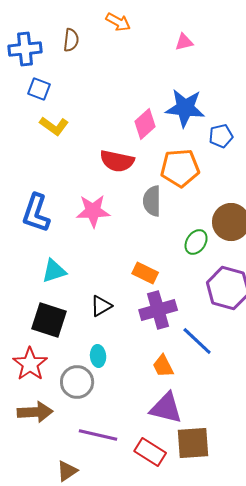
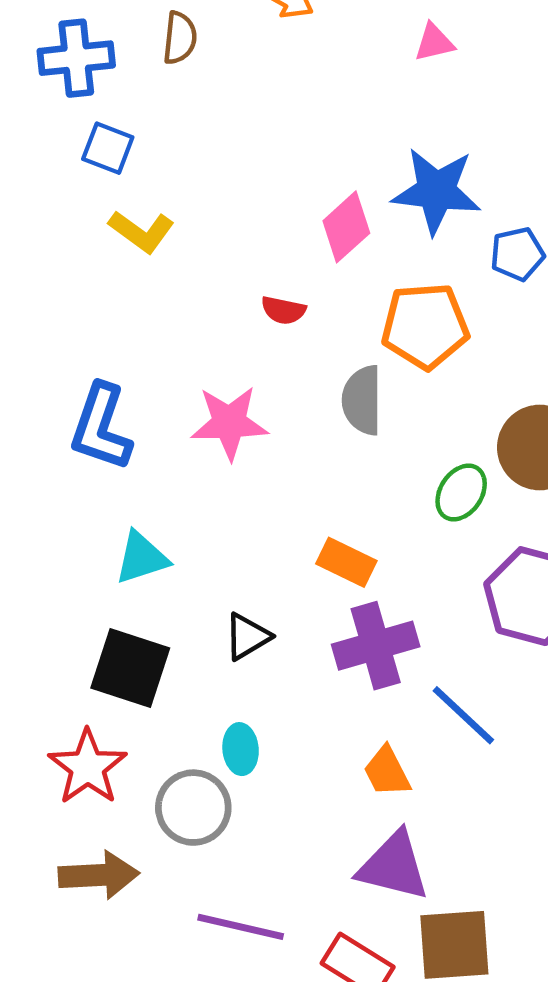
red semicircle: (117, 161) -> (283, 310), size x0.6

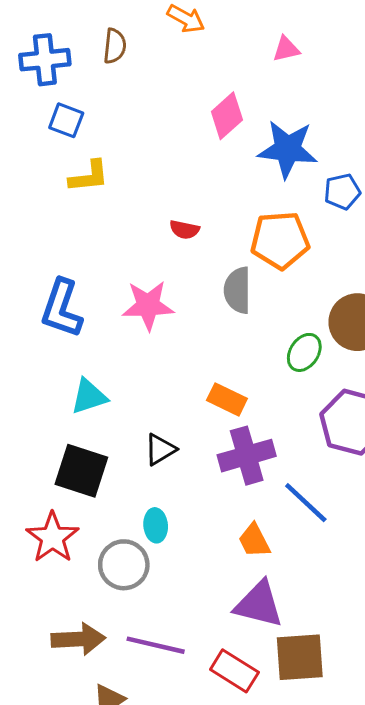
pink diamond: (346, 227) -> (227, 116), moved
yellow L-shape: (142, 231) -> (89, 176), turned -42
brown arrow: (99, 875) -> (78, 639), moved

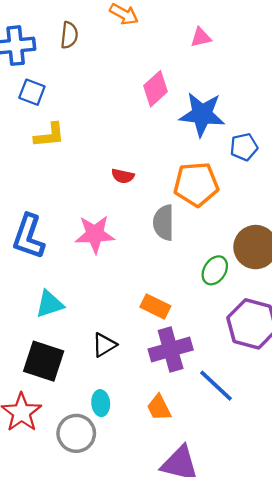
orange trapezoid: (254, 541) -> (159, 408), moved

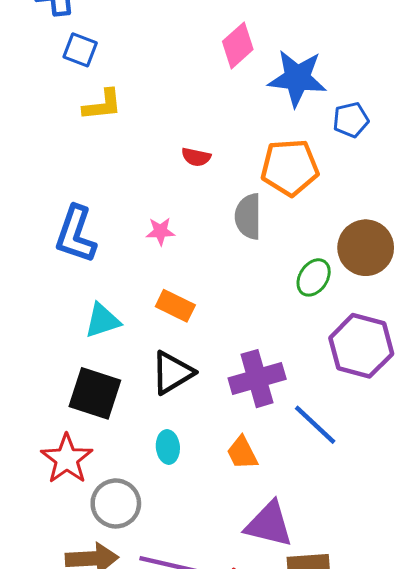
pink star: (95, 234) -> (160, 231), size x0.6
orange rectangle: (155, 306) -> (175, 306), moved
black triangle: (104, 345) -> (172, 373), size x1.4
gray circle: (76, 433) -> (116, 503), moved

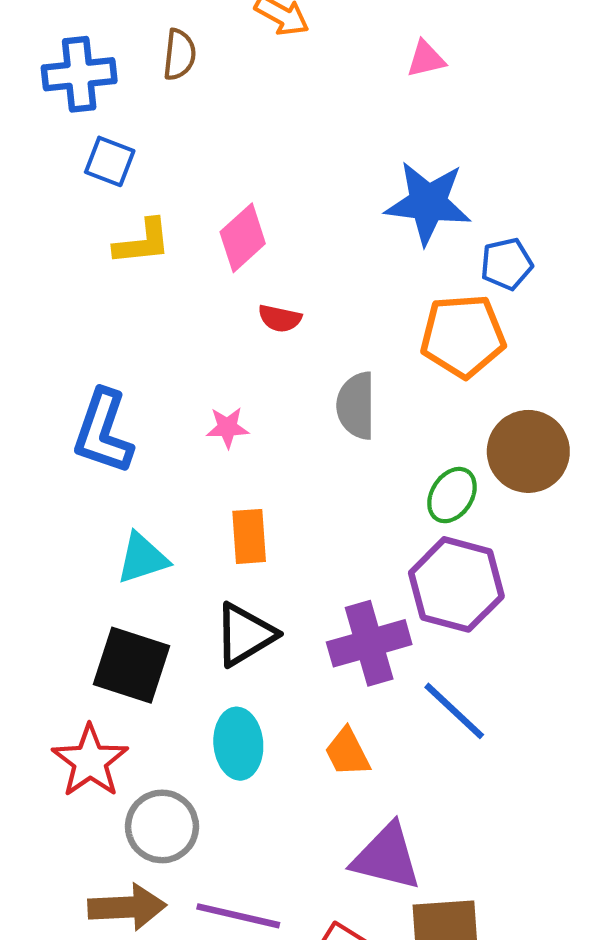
pink diamond: (238, 45) -> (243, 238), moved
orange pentagon: (290, 167) -> (463, 336), moved
orange rectangle: (175, 306) -> (249, 536), turned 60
purple hexagon: (361, 346) -> (456, 584), moved
cyan ellipse: (168, 447) -> (238, 744), size x1.4

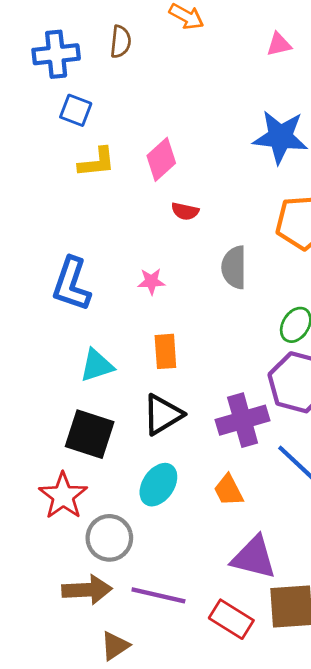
cyan ellipse: (238, 744) -> (158, 485), turned 39

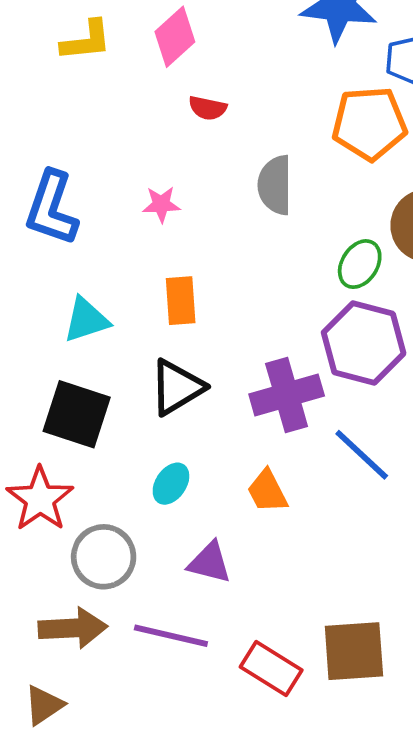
cyan ellipse: (158, 485) -> (171, 484), size x0.7
purple triangle: (254, 558) -> (209, 563), moved, size x0.7
brown triangle: (115, 646) -> (44, 705), moved

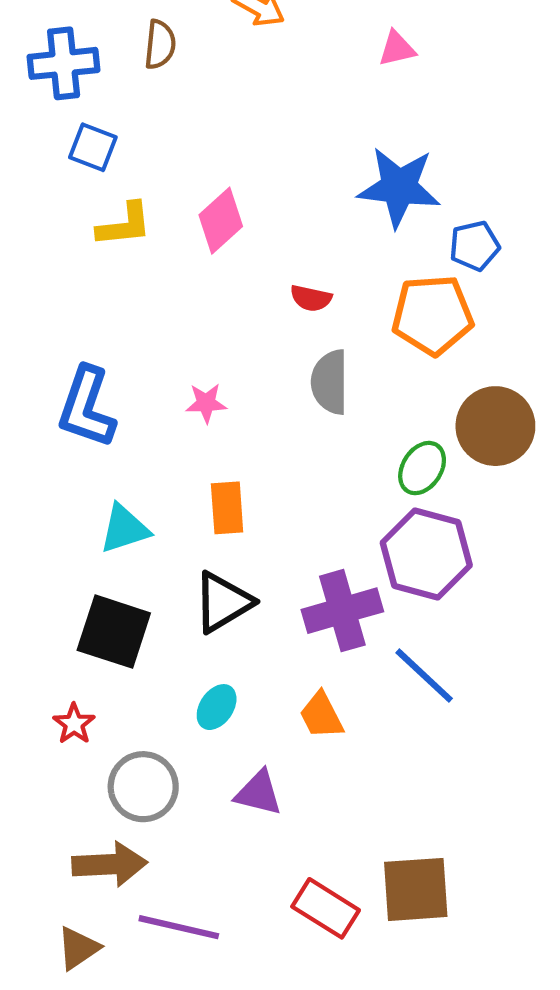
red semicircle: (208, 108) -> (311, 298), moved
red star: (40, 499) -> (74, 724), size x0.6
purple line: (171, 636) -> (179, 927), moved

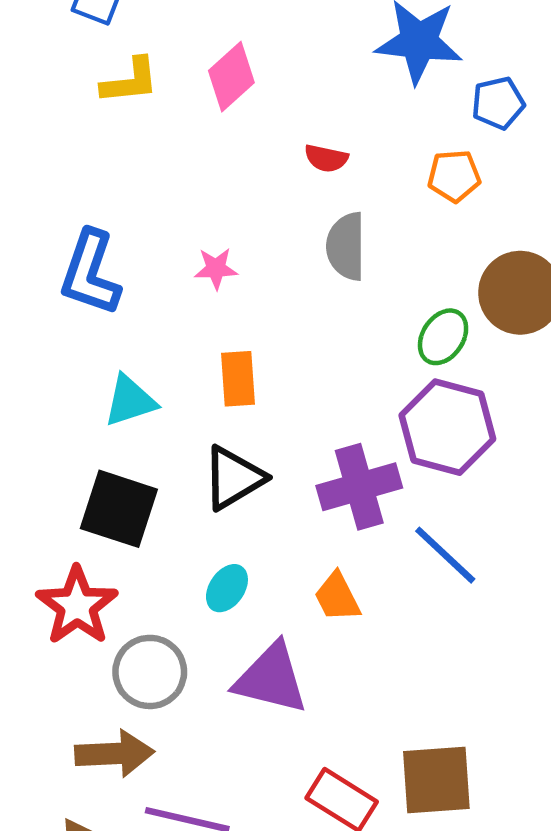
orange pentagon: (433, 315) -> (454, 176), size x0.6
red star: (74, 724) -> (77, 606), size x1.8
purple triangle: (259, 793) -> (271, 679), size x1.5

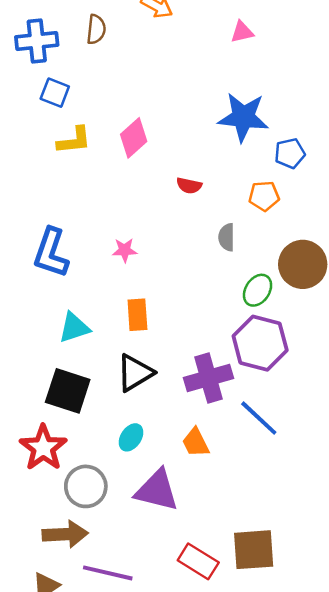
gray semicircle: (346, 246) -> (227, 237), moved, size x0.7

